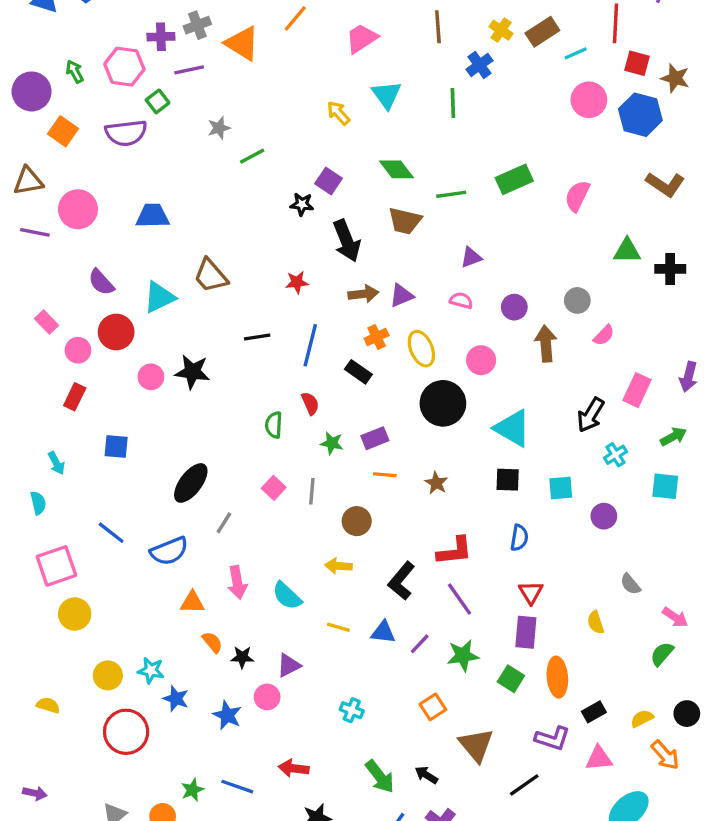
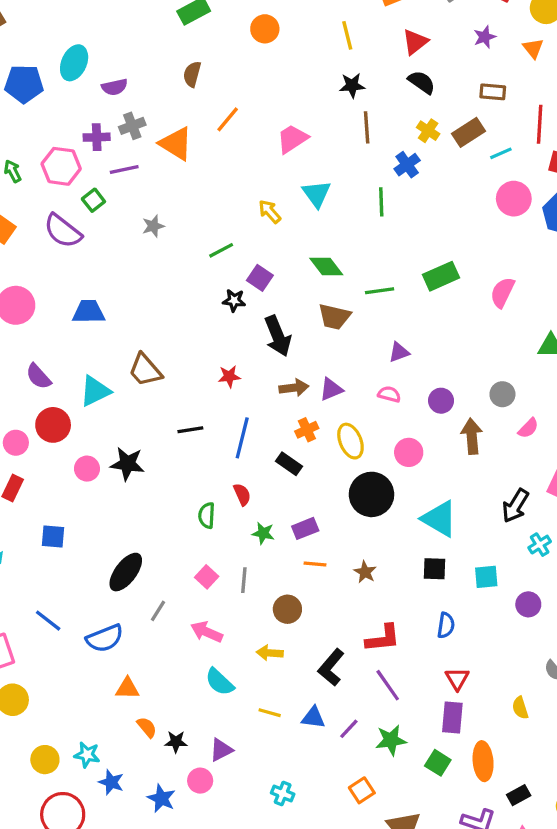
purple semicircle: (126, 133) -> (63, 231), turned 45
green line: (252, 156) -> (221, 250), moved
pink arrow: (237, 582) -> (207, 632), moved, turned 124

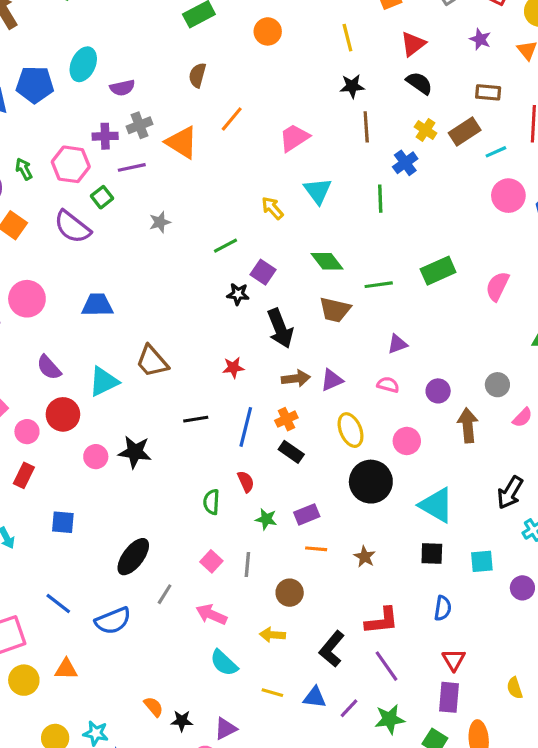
purple star: (485, 37) -> (480, 39), turned -30
orange cross: (307, 430) -> (286, 419), moved
orange triangle: (127, 688) -> (66, 669), moved

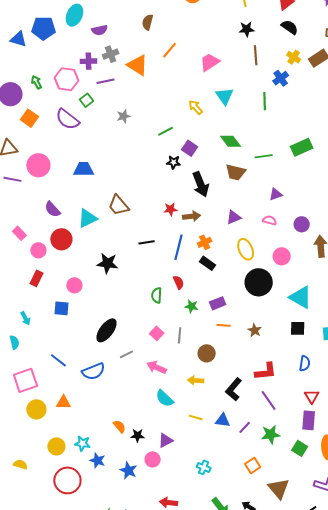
brown arrow: (296, 378) -> (192, 216), moved
pink circle: (96, 457) -> (74, 285), moved
gray line: (165, 594) -> (127, 354), turned 32

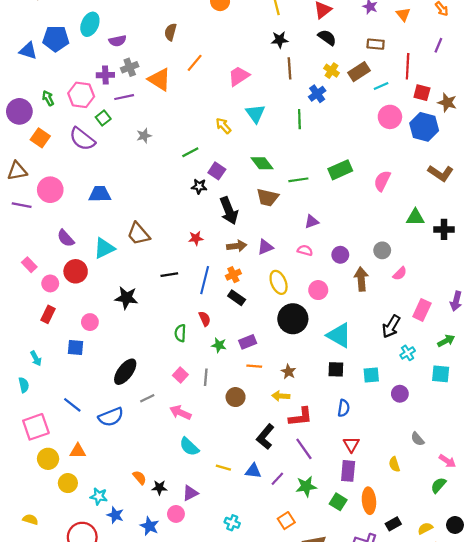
brown arrow: (192, 216) -> (237, 246), moved
yellow arrow: (196, 380) -> (281, 396), moved
yellow circle: (56, 446) -> (68, 483), moved

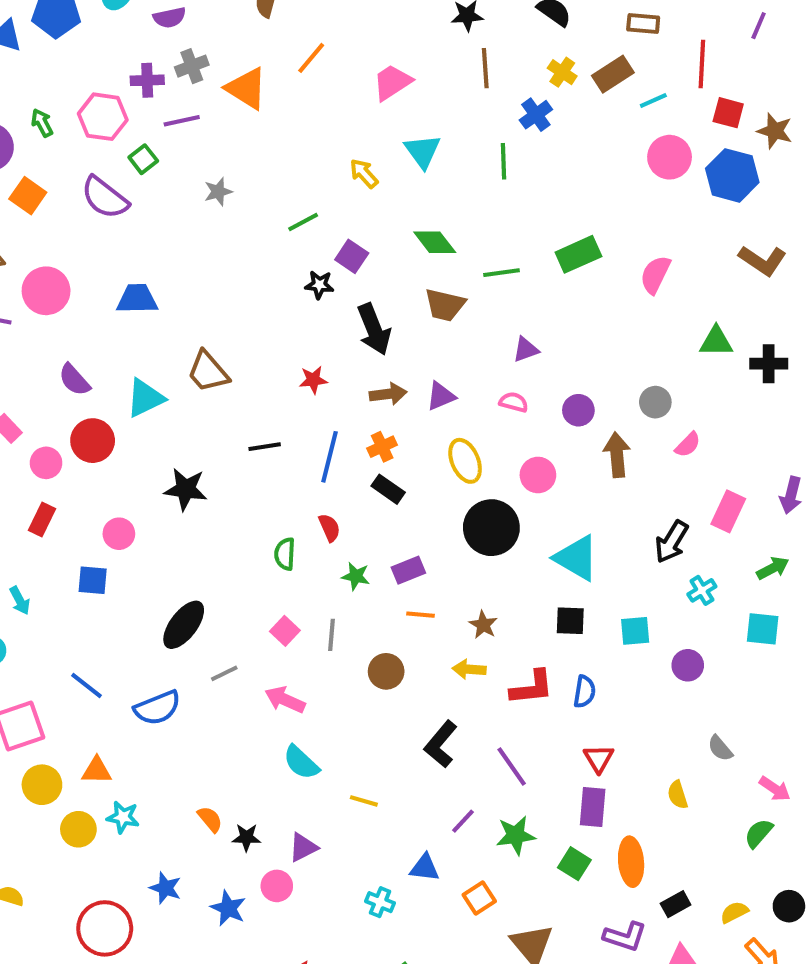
red L-shape: (301, 417) -> (532, 688), moved
blue triangle: (253, 471) -> (425, 868), moved
cyan star: (99, 496) -> (123, 817), moved

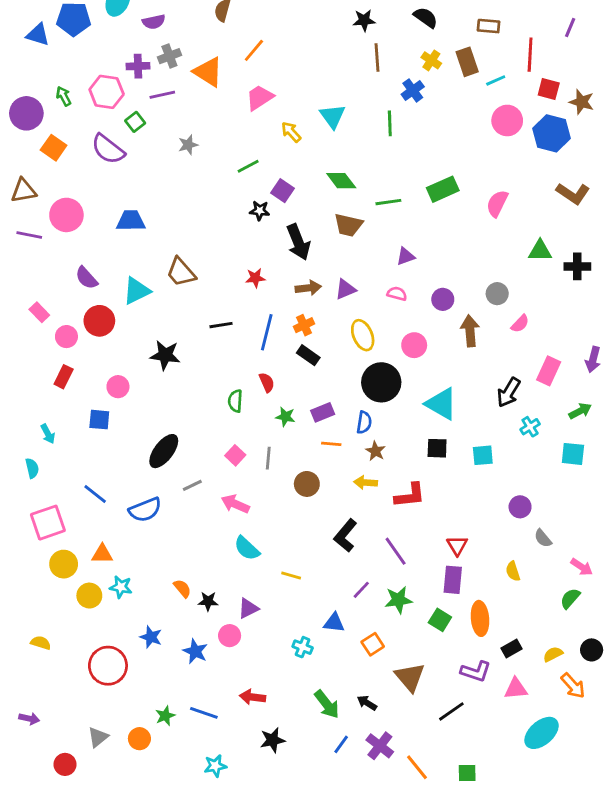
brown rectangle: (613, 74) -> (467, 62), turned -76
pink trapezoid: (392, 82) -> (260, 98), moved
purple circle: (688, 665) -> (520, 507), moved
blue semicircle: (584, 692) -> (364, 422), moved

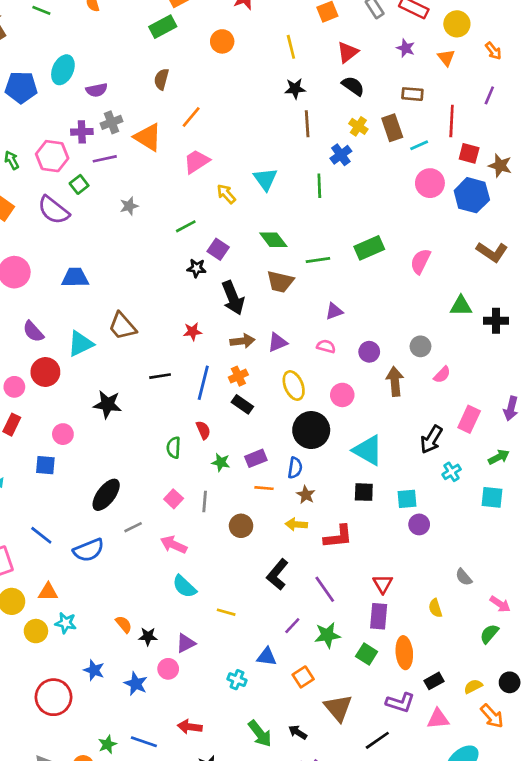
purple circle: (520, 507) -> (419, 524), moved

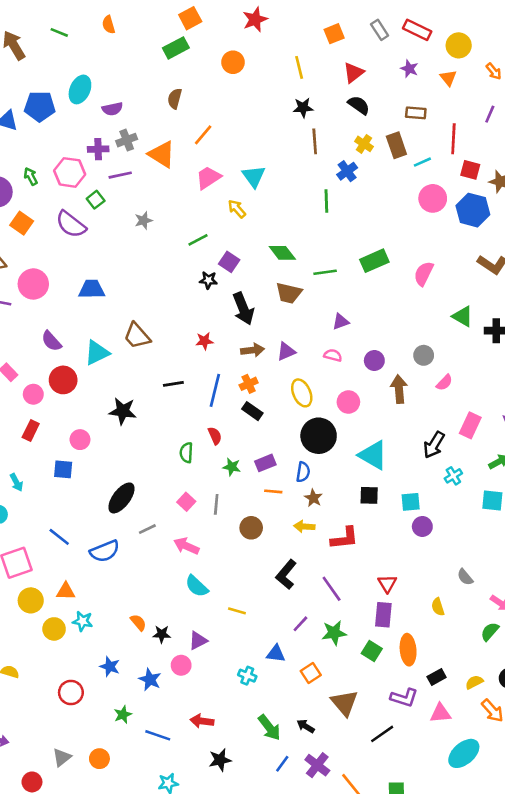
cyan triangle: (265, 179) -> (254, 176), moved
green triangle: (461, 306) -> (463, 316), turned 30
red circle: (53, 697) -> (71, 692), size x0.7
green star: (107, 744) -> (123, 715), moved

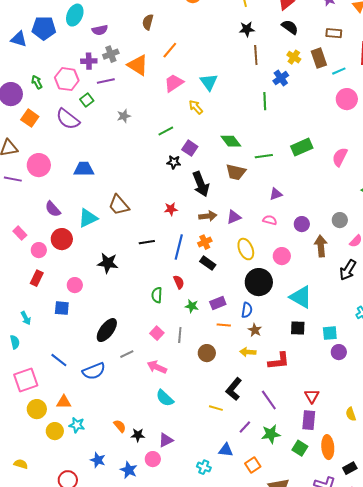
black arrow: (434, 445) -> (348, 270), moved
yellow line: (237, 611) -> (216, 408), moved

